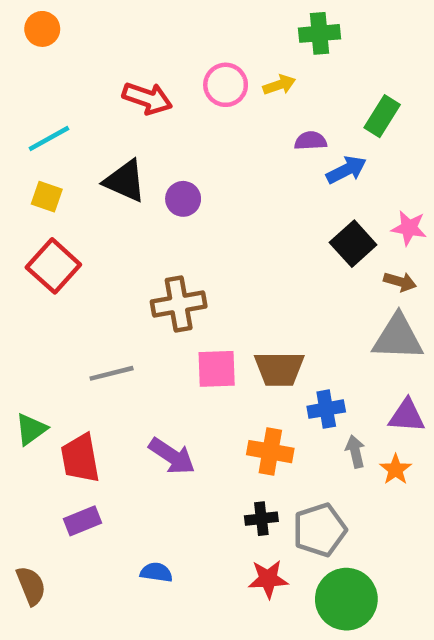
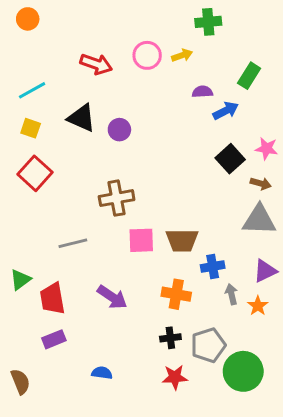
purple triangle: (407, 416) -> (265, 271), turned -30
green circle: (346, 599) -> (243, 371), moved

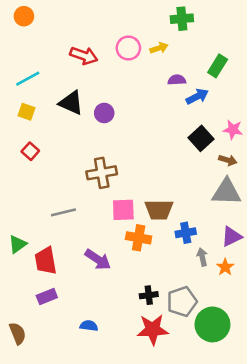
red square: (35, 173) -> (30, 151), size x0.6
orange cross: (176, 294) -> (139, 238), moved
red star: (175, 377) -> (153, 330), size x1.4

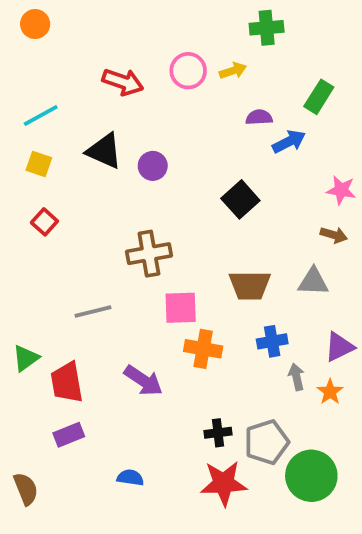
black square: (201, 138) -> (240, 199), moved
gray triangle: (226, 192) -> (313, 282), moved, size x0.7
brown trapezoid: (159, 210) -> (250, 285), moved

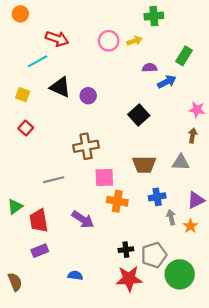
red arrow: (123, 82) -> (57, 39), moved
cyan line: (41, 115) -> (38, 61), moved
brown arrow: (334, 235) -> (193, 136), turned -96

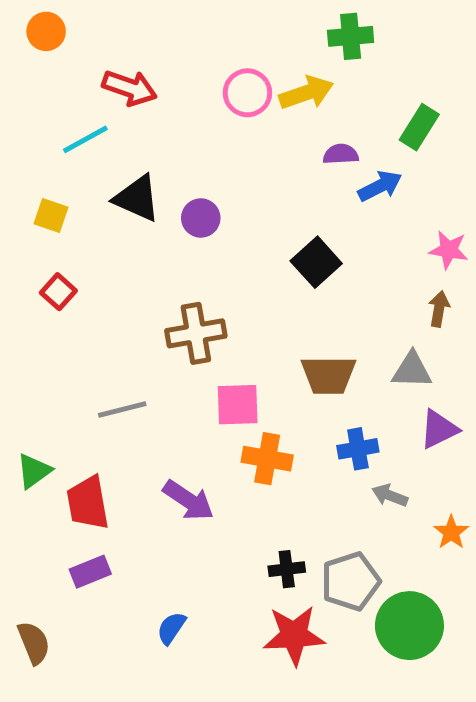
yellow arrow: (134, 41) -> (306, 93), size x1.5
purple triangle: (196, 200) -> (439, 429), moved
gray arrow: (171, 217) -> (390, 495), turned -56
orange star: (190, 226) -> (451, 532), moved
blue semicircle: (75, 275) -> (171, 628), turned -64

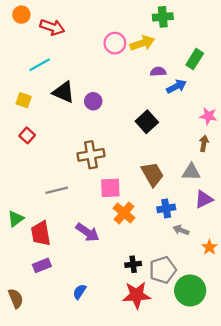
red arrow: (130, 88) -> (52, 27), moved
brown trapezoid: (328, 375) -> (152, 174), turned -120
orange cross: (267, 459) -> (124, 213), turned 30

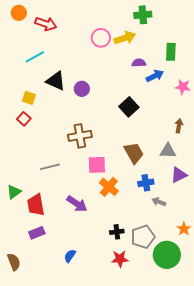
green rectangle: (195, 59) -> (171, 52), turned -30
yellow square: (24, 100) -> (29, 98), moved
pink star: (208, 116) -> (183, 87), moved
orange star: (209, 247) -> (184, 229), moved
red star: (137, 295) -> (120, 259), size x0.7

